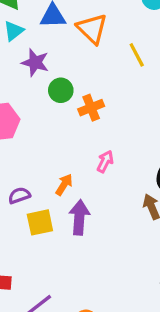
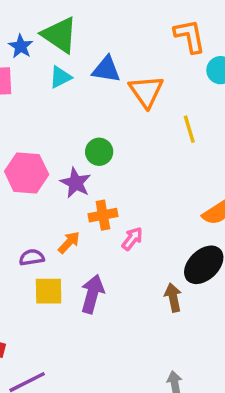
purple star: (35, 63) -> (76, 183), moved
orange cross: (91, 108) -> (103, 215), moved
orange arrow: (64, 185) -> (69, 242), moved

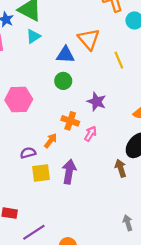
blue triangle: (106, 69) -> (65, 55), moved
purple star: (76, 183) -> (97, 102), moved
orange cross: (103, 215) -> (70, 121), turned 36

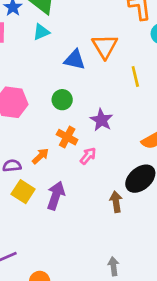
green circle: (63, 81) -> (62, 100), moved
yellow square: (41, 173) -> (23, 192), turned 30

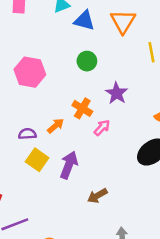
blue triangle: (75, 60) -> (84, 21), moved
green circle: (62, 100) -> (87, 61), moved
brown arrow: (116, 202) -> (97, 196), moved, turned -114

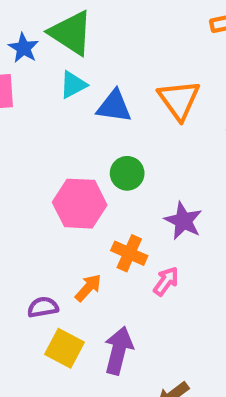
pink hexagon: (30, 72) -> (80, 204), moved

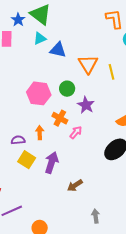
orange triangle: (179, 100) -> (88, 64), moved
green circle: (127, 173) -> (67, 89), moved
orange arrow: (88, 288) -> (40, 133), turned -48

